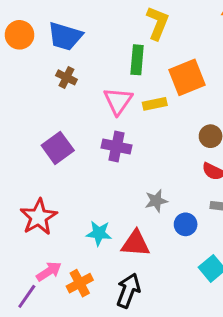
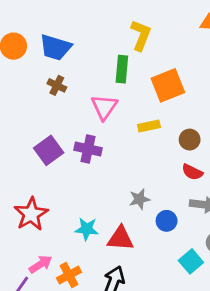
yellow rectangle: (155, 104) -> (149, 126), moved
purple cross: (116, 146) -> (88, 149), moved

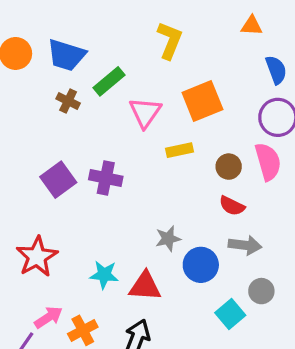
green rectangle: (122, 69) -> (109, 81), moved, turned 45
pink triangle: (104, 107) -> (145, 112), moved
blue circle: (167, 221) -> (201, 265), size x1.4

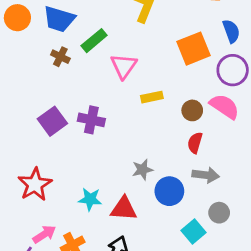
orange square: (202, 101) -> (194, 49), moved
pink semicircle: (268, 162) -> (225, 106), turned -40
red semicircle: (232, 206) -> (195, 143), turned 80

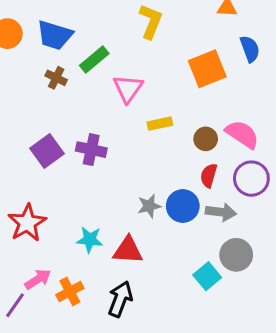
purple circle: (233, 70) -> (251, 179), moved
blue circle: (169, 191) -> (183, 206), moved
gray circle: (219, 213) -> (236, 255), size x1.4

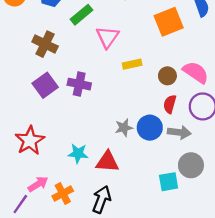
brown cross: (56, 78) -> (45, 44), moved, size x1.5
cyan square: (207, 276) -> (169, 182), turned 30

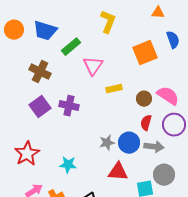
red triangle: (107, 162) -> (118, 172), moved

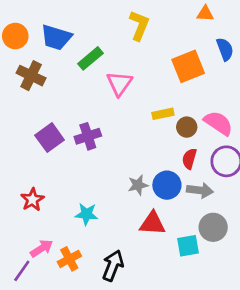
brown cross: (40, 72) -> (31, 76), moved
yellow rectangle: (114, 89) -> (163, 114), moved
purple cross: (69, 106) -> (88, 136), turned -30
red star: (27, 154) -> (32, 200), size x0.7

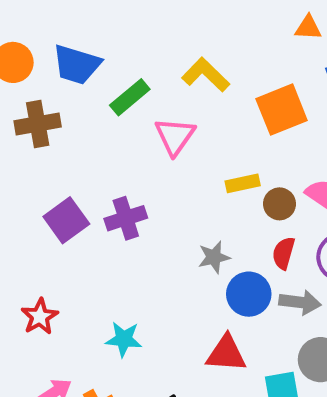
yellow L-shape: (139, 25) -> (206, 75), moved, turned -68
brown cross: (31, 76) -> (38, 124), turned -36
gray star: (138, 185) -> (214, 257), moved

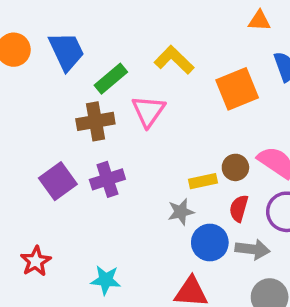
blue trapezoid: (77, 64) -> (66, 51), turned -132
brown cross: (38, 124) -> (95, 121), moved
yellow rectangle: (243, 183) -> (203, 181), moved

